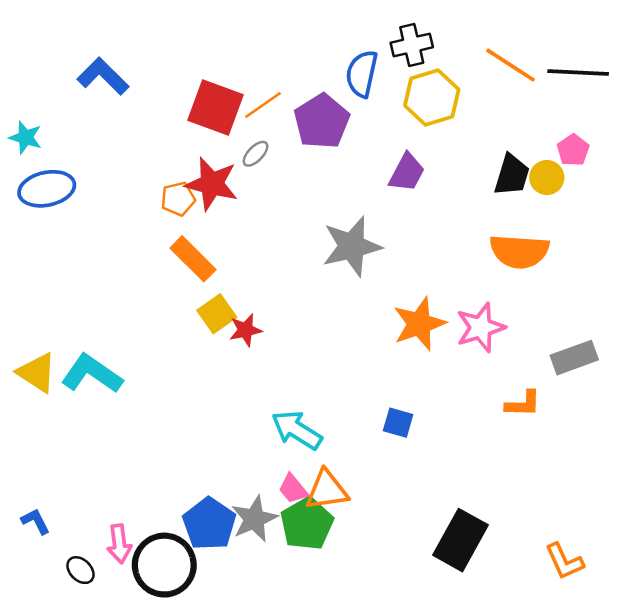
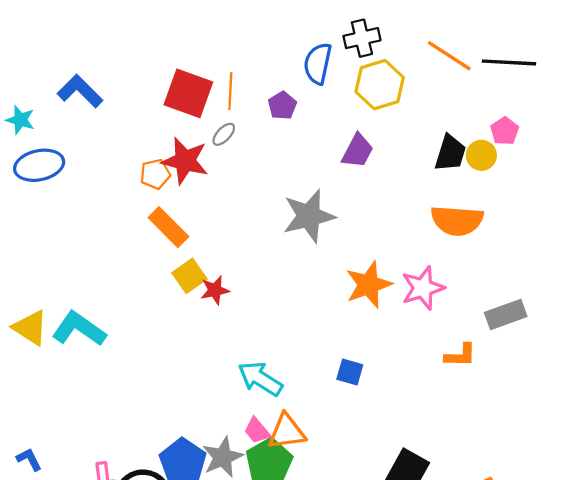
blue L-shape: (103, 76) -> (80, 91), moved
orange line: (263, 105) -> (230, 91), turned -52
purple pentagon: (322, 121) -> (282, 106), size x0.6

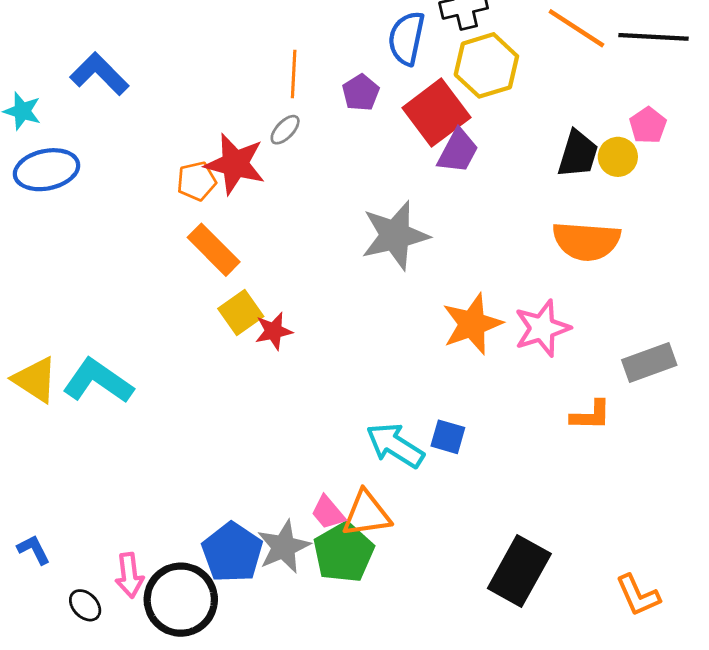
red square: (188, 93) -> (436, 113), moved, turned 33
cyan arrow: (260, 379) -> (395, 445), moved

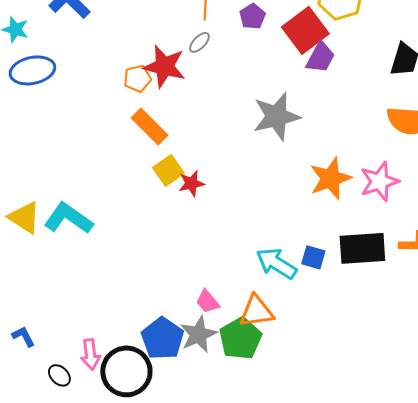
pink trapezoid: (328, 512) -> (207, 301), moved
black rectangle: (519, 571) -> (362, 248), moved, turned 57

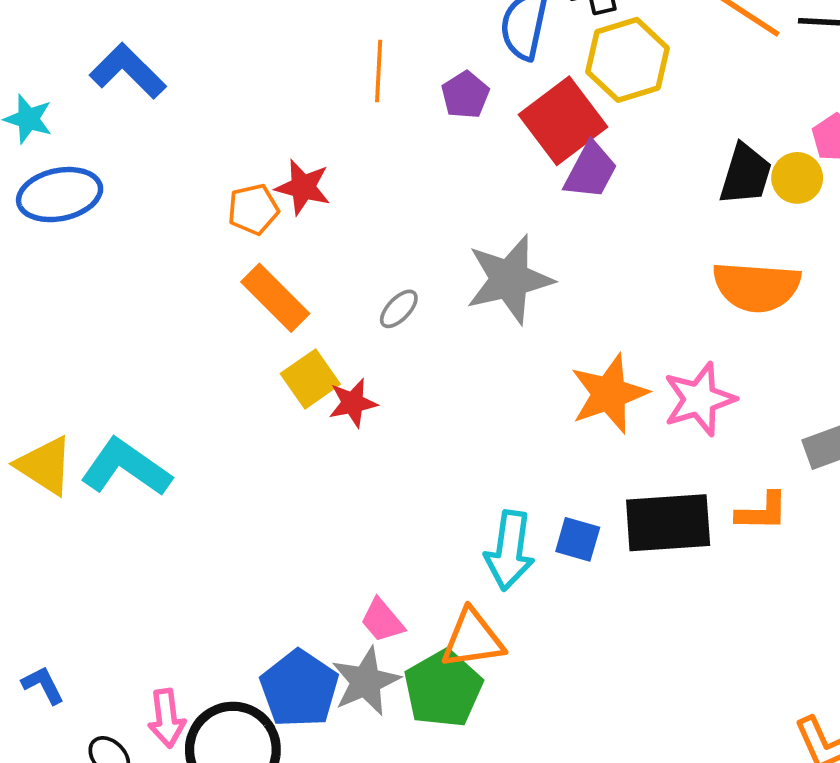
gray ellipse: (199, 42) -> (399, 309), moved
red star: (164, 66) -> (303, 187), size x0.7
cyan arrow: (276, 263) -> (509, 550), turned -114

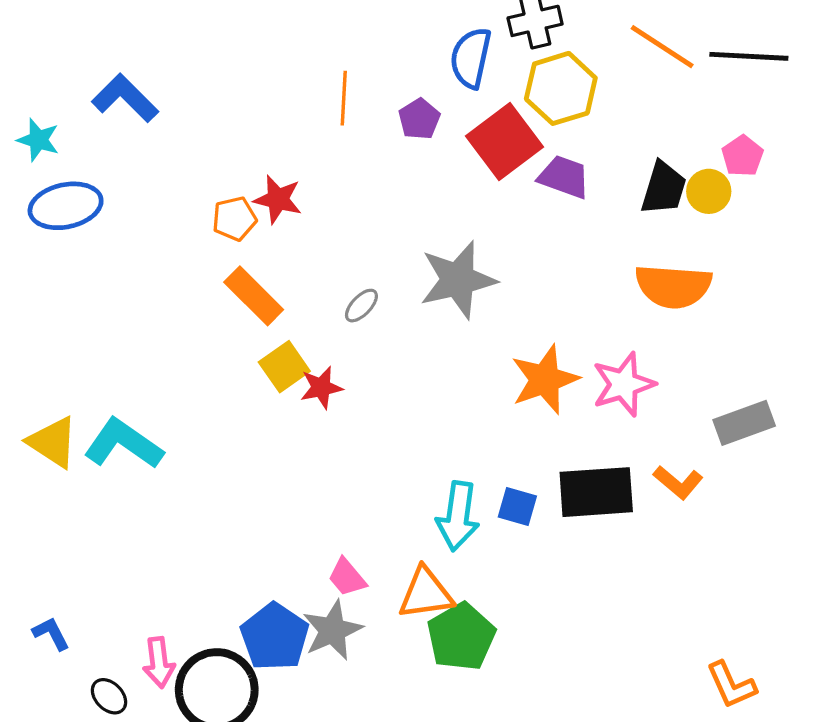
purple trapezoid: (591, 171) -> (564, 177), moved, turned -98
orange L-shape: (762, 512) -> (678, 482), turned 39
green pentagon: (443, 689) -> (461, 637), moved

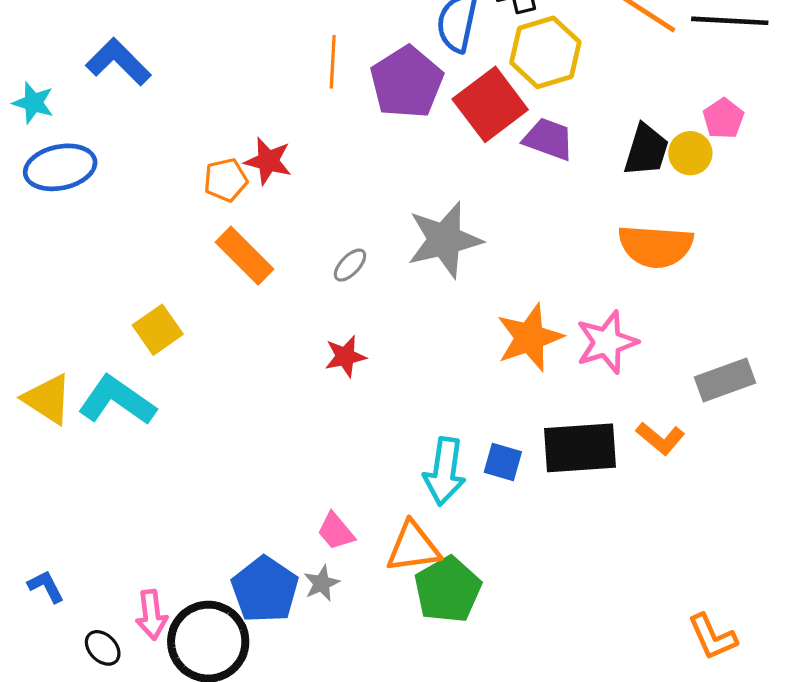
purple pentagon: (419, 119) -> (407, 82), size x1.8
yellow square: (284, 367) -> (158, 330), moved
red star: (321, 388) -> (345, 356), moved
gray star: (332, 630) -> (322, 583), size x0.6

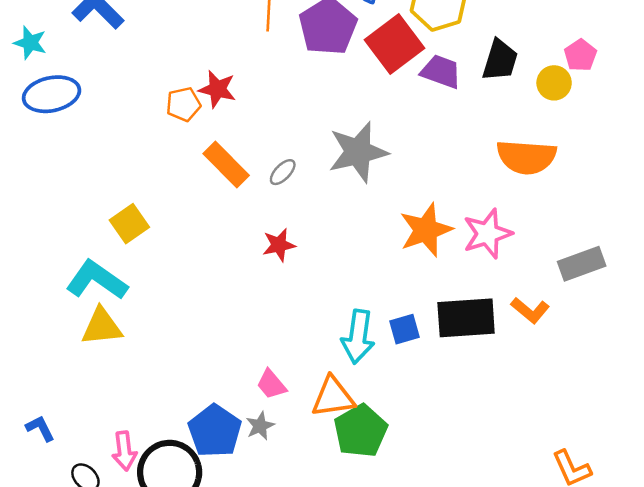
black trapezoid: (646, 150) -> (500, 60), moved
orange rectangle: (244, 256) -> (226, 165), moved
yellow triangle: (48, 399) -> (102, 327), moved, turned -39
blue square: (503, 462) -> (405, 329), turned -32

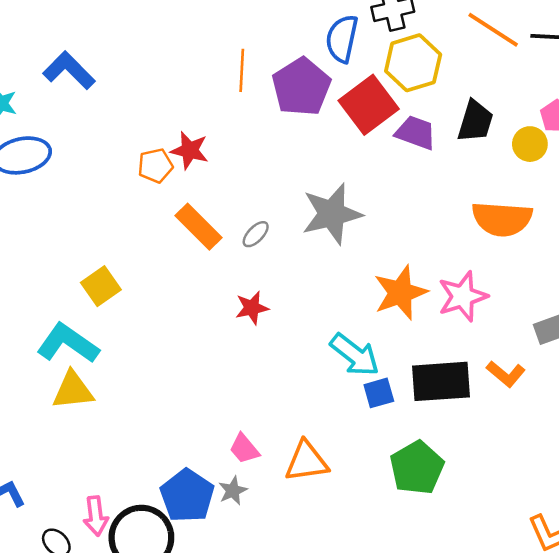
cyan arrow: (358, 337) -> (355, 355), moved, turned -60
green pentagon: (361, 431) -> (417, 468), moved

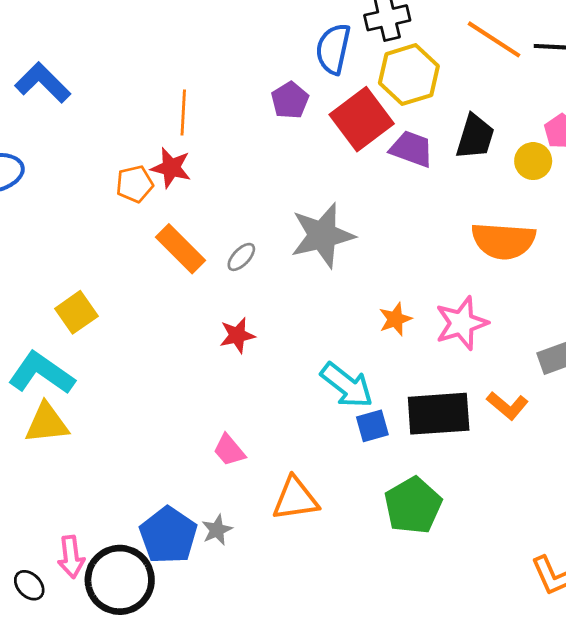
orange line: (242, 70) -> (183, 112), moved
purple pentagon: (301, 87) -> (290, 100), size x0.6
orange star: (400, 293) -> (395, 319), size x0.6
pink trapezoid: (244, 449) -> (229, 450), moved

